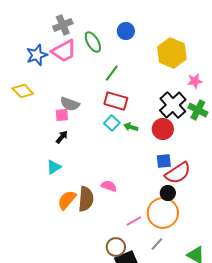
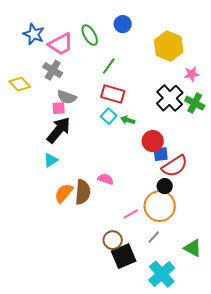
gray cross: (63, 25) -> (53, 70), moved, turned -36
blue star: (37, 55) -> (34, 34), moved, turned -30
red circle: (163, 129) -> (153, 141), moved
black arrow: (62, 137) -> (59, 130), size x2.0

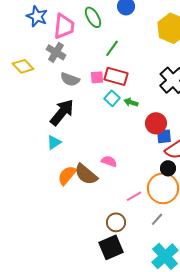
pink trapezoid: (61, 44) -> (64, 26), turned -56
pink square: (59, 108) -> (97, 77), moved
brown semicircle: (83, 192) -> (86, 174), turned 125
black square: (124, 256) -> (111, 247), moved

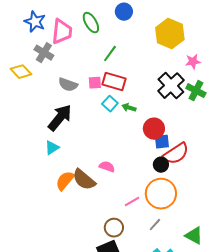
gray cross: (56, 52) -> (44, 53), moved
black circle: (168, 168) -> (161, 165), moved

